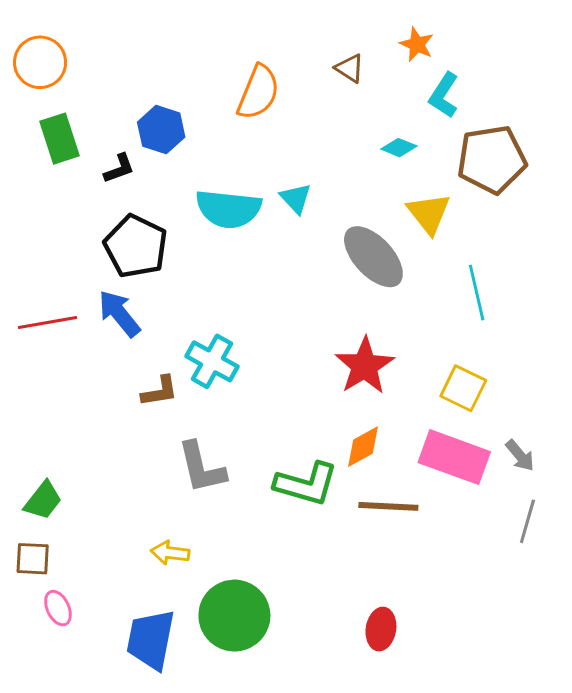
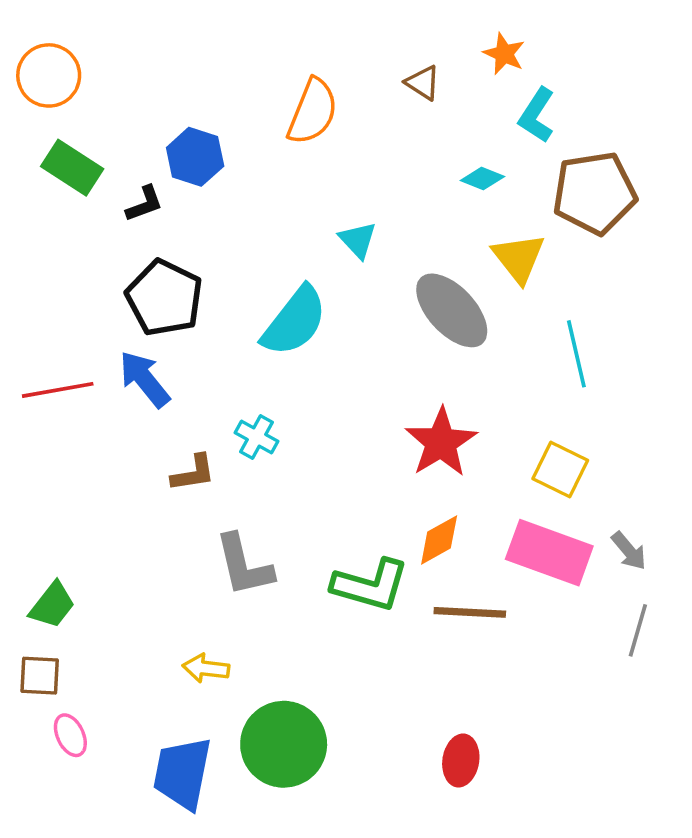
green rectangle: (59, 139) -> (72, 168), turned -39
cyan semicircle: (228, 209) -> (294, 321), moved, turned -58
cyan cross: (212, 361) -> (257, 437), size x0.7

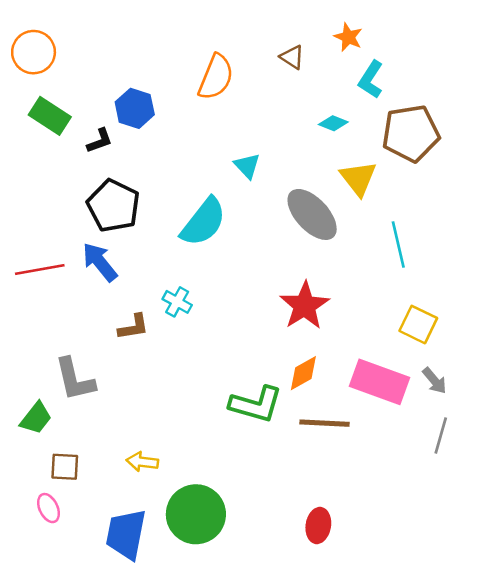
yellow square: (560, 470) -> (418, 324), moved
gray L-shape: (244, 565) -> (75, 379), moved
brown square: (40, 676) -> (65, 467), moved

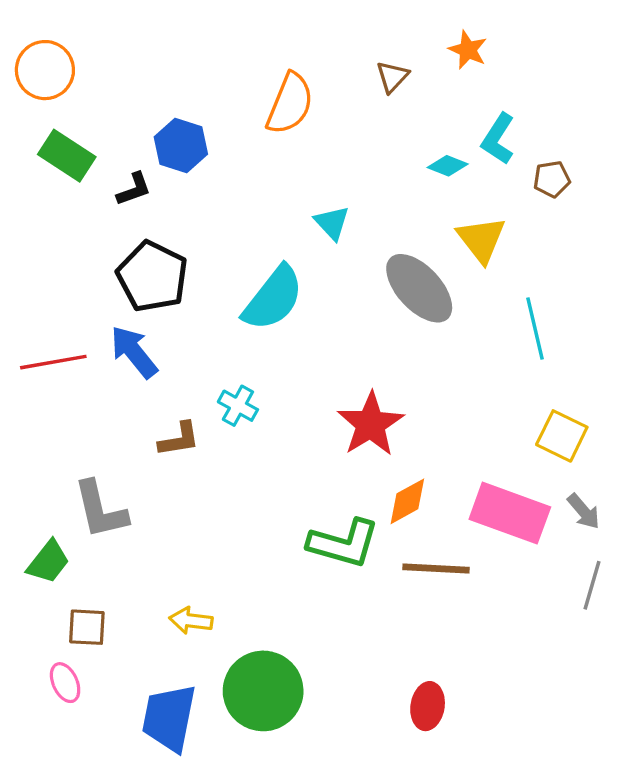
brown triangle: (292, 57) -> (392, 77), turned 40
cyan L-shape: (371, 80) -> (498, 139), moved
brown pentagon: (411, 133) -> (552, 179), size x0.5
red star: (305, 306) -> (371, 424), moved

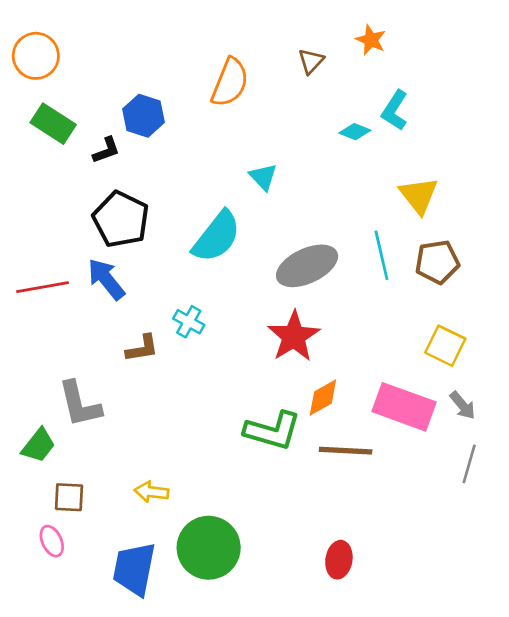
brown pentagon: (552, 179) -> (437, 262), moved, size x1.5
yellow triangle: (481, 240) -> (419, 195), moved
gray ellipse: (419, 288) -> (307, 266), moved, turned -72
cyan line: (535, 328) -> (381, 255), moved

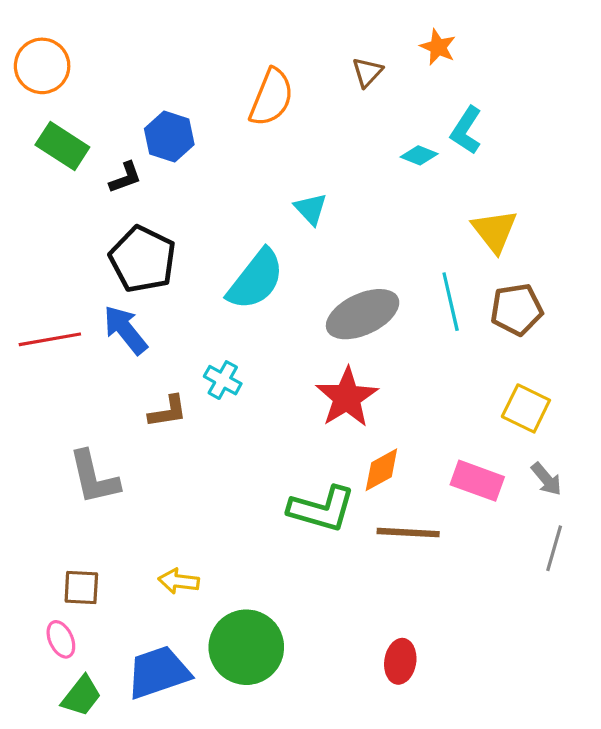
pink rectangle: (404, 407) -> (477, 481), size x0.7
green trapezoid: (38, 445) -> (81, 696), moved
blue trapezoid: (134, 569) -> (158, 672), turned 60

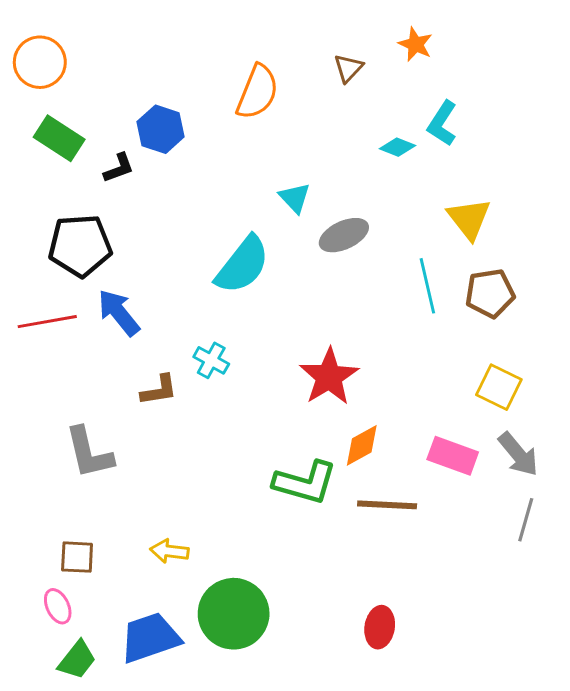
black pentagon: (143, 259) -> (80, 246), moved, turned -30
gray ellipse: (363, 314) -> (344, 235), moved, size x0.7
gray arrow: (546, 479) -> (518, 454), size x1.4

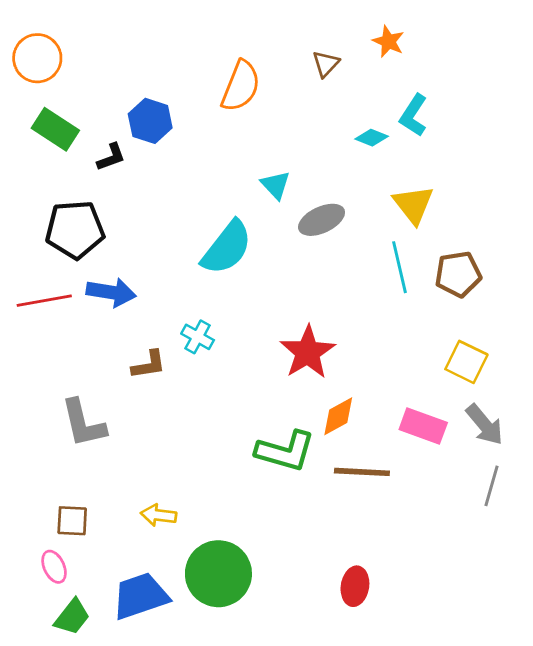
yellow triangle: (469, 219) -> (413, 204), moved
blue arrow: (119, 313) -> (111, 292), turned 138

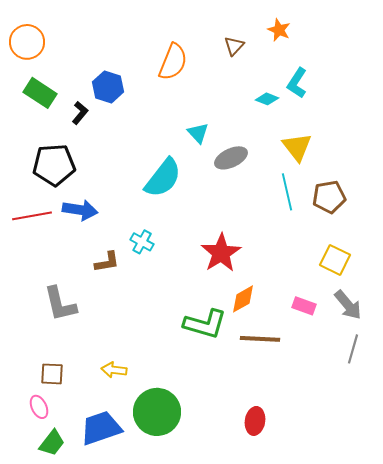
black L-shape: (111, 157) -> (80, 113), turned -30
pink rectangle: (423, 426) -> (304, 306), size x0.7

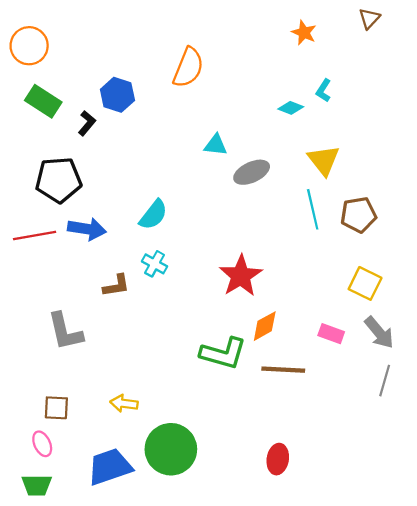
brown triangle: (234, 46) -> (369, 18), moved
cyan L-shape: (297, 83) -> (324, 90), size x0.7
cyan triangle: (198, 133) -> (216, 145), turned -40
cyan semicircle: (163, 178) -> (153, 215), moved, size x0.7
green trapezoid: (52, 443) -> (37, 485), moved, turned 52

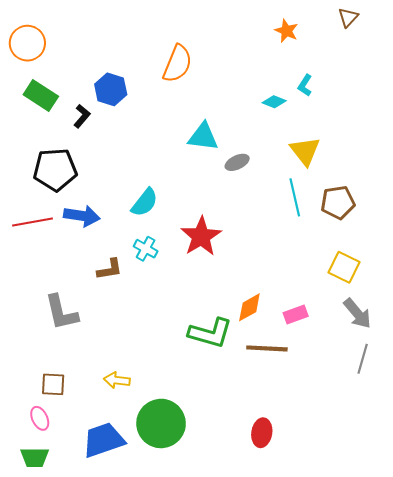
cyan triangle: (216, 145) -> (203, 137), size x1.4
gray ellipse: (252, 172) -> (237, 162), size x0.7
red star: (241, 276) -> (201, 236), moved
pink rectangle: (331, 334) -> (296, 315), moved, turned -40

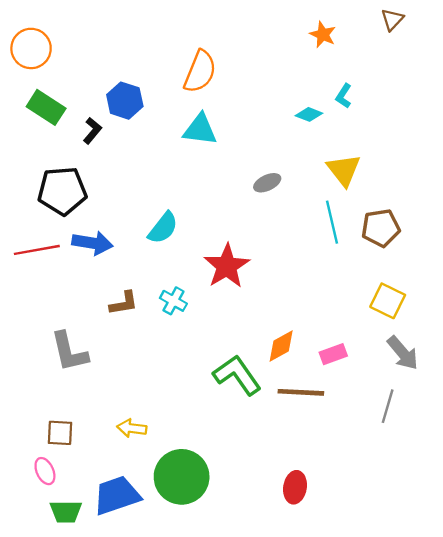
cyan triangle: (203, 137) -> (200, 129), moved
cyan cross: (146, 249) -> (173, 301), moved
green L-shape: (210, 333) -> (237, 375), turned -141
gray line: (363, 359) -> (388, 406), moved
green trapezoid: (35, 457) -> (66, 512), moved

